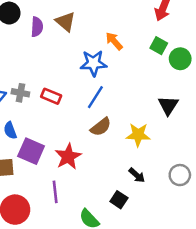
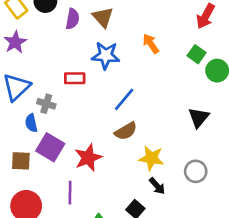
blue star: (93, 63) -> (106, 55), moved
gray cross: (20, 93) -> (46, 104), moved
red rectangle: (51, 96) -> (75, 78), moved, turned -30
yellow star: (138, 135) -> (151, 158), moved
gray circle: (180, 175) -> (196, 171), moved

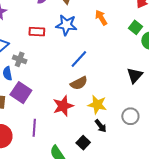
red rectangle: (75, 78) -> (37, 32), moved
red star: (88, 158) -> (63, 106), moved

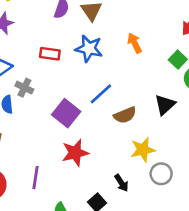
black triangle: (135, 75) -> (165, 105), moved
brown semicircle: (79, 83) -> (125, 115), moved
purple square: (21, 93) -> (66, 113), moved
yellow star: (97, 105) -> (143, 150), moved, turned -30

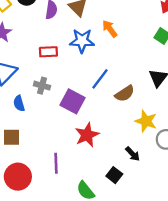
orange arrow: (135, 43) -> (110, 29), moved
gray cross: (24, 88) -> (42, 86), moved
yellow star: (143, 150) -> (146, 121), turned -30

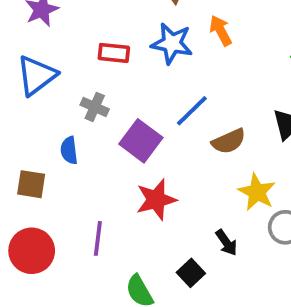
blue semicircle: (19, 103) -> (69, 150), moved

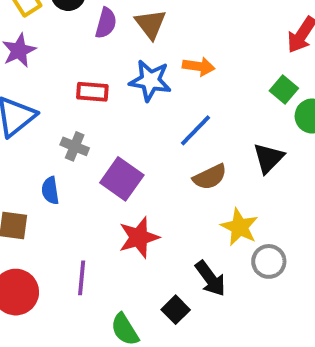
orange arrow: (221, 31) -> (199, 66), turned 128
blue line: (192, 111) -> (195, 130), moved
black arrow: (226, 243) -> (210, 278), size x1.4

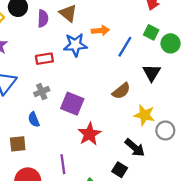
blue line: (195, 130) -> (125, 47), moved
gray cross: (75, 146) -> (42, 92), turned -32

